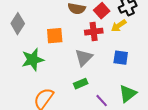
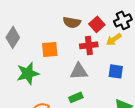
gray triangle: (84, 58) -> (79, 71), turned 42

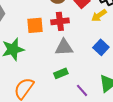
red cross: (89, 45) -> (60, 21), moved
blue square: (116, 71) -> (101, 47), turned 35

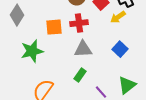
green rectangle: (61, 73) -> (80, 75), turned -32

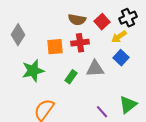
gray triangle: (83, 49) -> (95, 69), moved
blue square: (120, 49) -> (121, 58), moved
green rectangle: (80, 75) -> (71, 77), moved

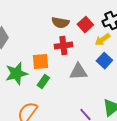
orange square: (55, 47) -> (40, 62), moved
green rectangle: (71, 77) -> (43, 82), moved

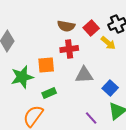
yellow arrow: (102, 40) -> (108, 43), turned -105
blue square: (104, 61) -> (110, 88), moved
green rectangle: (43, 82) -> (49, 93), moved, turned 32

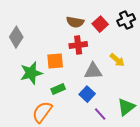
yellow arrow: (108, 43) -> (117, 60), moved
blue square: (110, 88) -> (87, 94), moved

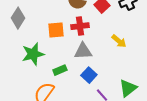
orange square: (55, 61) -> (56, 30), moved
gray triangle: (93, 71) -> (83, 51), moved

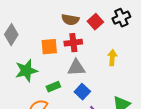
yellow arrow: (119, 41) -> (112, 58), turned -126

